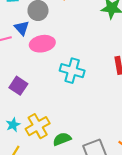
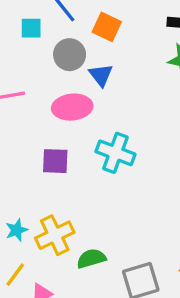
blue triangle: (22, 28) -> (101, 75), moved
purple square: (18, 86) -> (55, 161), moved, turned -36

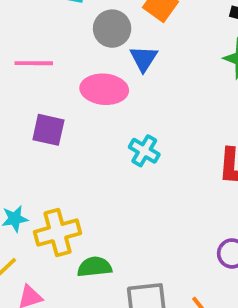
cyan cross: (115, 153) -> (144, 151), size x0.7
purple square: (55, 161) -> (48, 130), moved

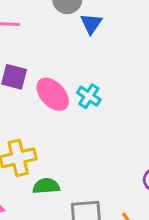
pink ellipse: (104, 89) -> (53, 94), moved, turned 40

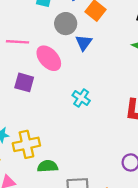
pink ellipse: (53, 94) -> (49, 58), moved

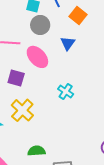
gray circle: (66, 24) -> (40, 25), moved
yellow cross: (26, 144) -> (22, 110), moved, turned -35

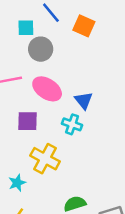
blue triangle: (68, 43) -> (84, 100), moved
cyan cross: (66, 91) -> (72, 124), moved

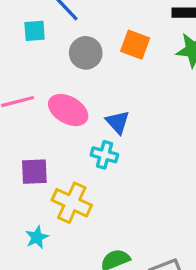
orange square: (84, 26) -> (135, 45), moved
gray circle: (41, 49) -> (86, 53), moved
purple square: (27, 121) -> (34, 172), moved

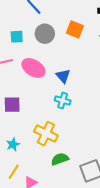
cyan square: (35, 31) -> (17, 37), moved
cyan cross: (104, 155) -> (63, 100), moved
yellow cross: (72, 203) -> (46, 134), moved

